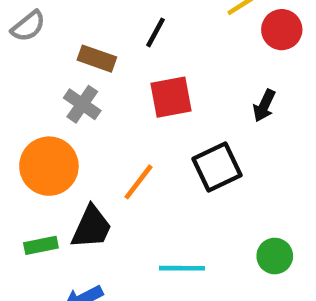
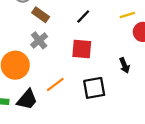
brown rectangle: (97, 59) -> (41, 15), moved
black arrow: (264, 106) -> (124, 65), turned -64

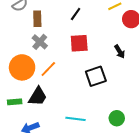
brown rectangle: (41, 15) -> (37, 19), turned 63
orange line: (55, 84) -> (48, 69), moved

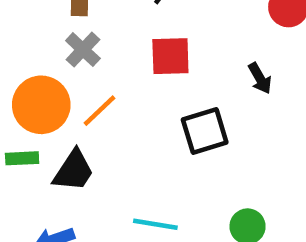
green rectangle: (15, 102) -> (22, 158), moved

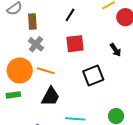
orange line: (100, 111) -> (46, 71), turned 66
black trapezoid: (73, 171) -> (51, 96), moved

